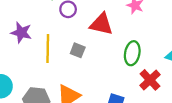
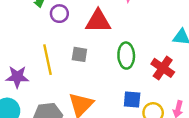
purple star: (21, 33) -> (17, 77), moved
green ellipse: (132, 53) -> (126, 56), moved

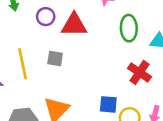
purple circle: (59, 14) -> (46, 17), moved
green ellipse: (126, 56) -> (129, 28), moved

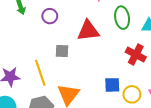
red triangle: (74, 25) -> (88, 31), moved
yellow line: (23, 64) -> (40, 73), moved

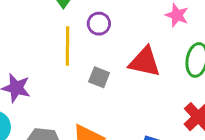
yellow line: (40, 73) -> (68, 46), moved

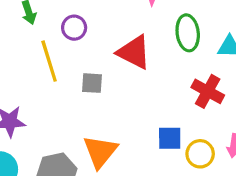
red triangle: (145, 62) -> (134, 52), turned 32

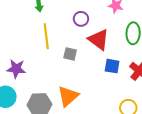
purple circle: (74, 28) -> (81, 19), moved
blue square: (170, 138) -> (112, 66), moved

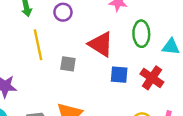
purple circle: (81, 19) -> (63, 12), moved

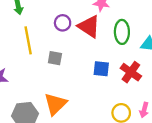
purple circle: (63, 12) -> (63, 23), moved
red triangle: (101, 44) -> (89, 26), moved

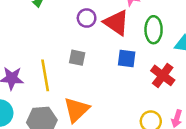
yellow line: (28, 40) -> (45, 75), moved
blue square: (101, 69) -> (127, 58), moved

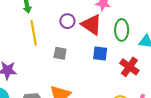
yellow line: (45, 75) -> (34, 33), moved

